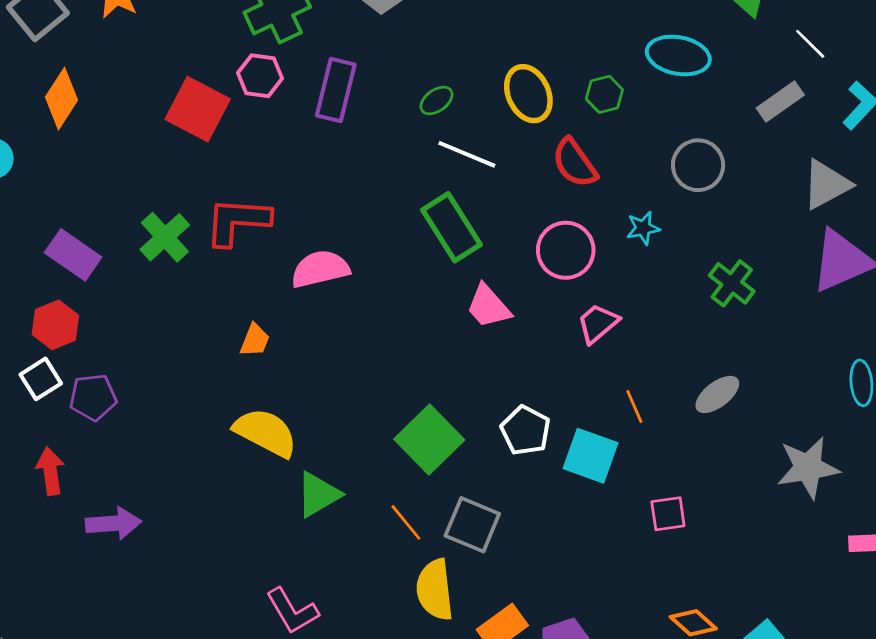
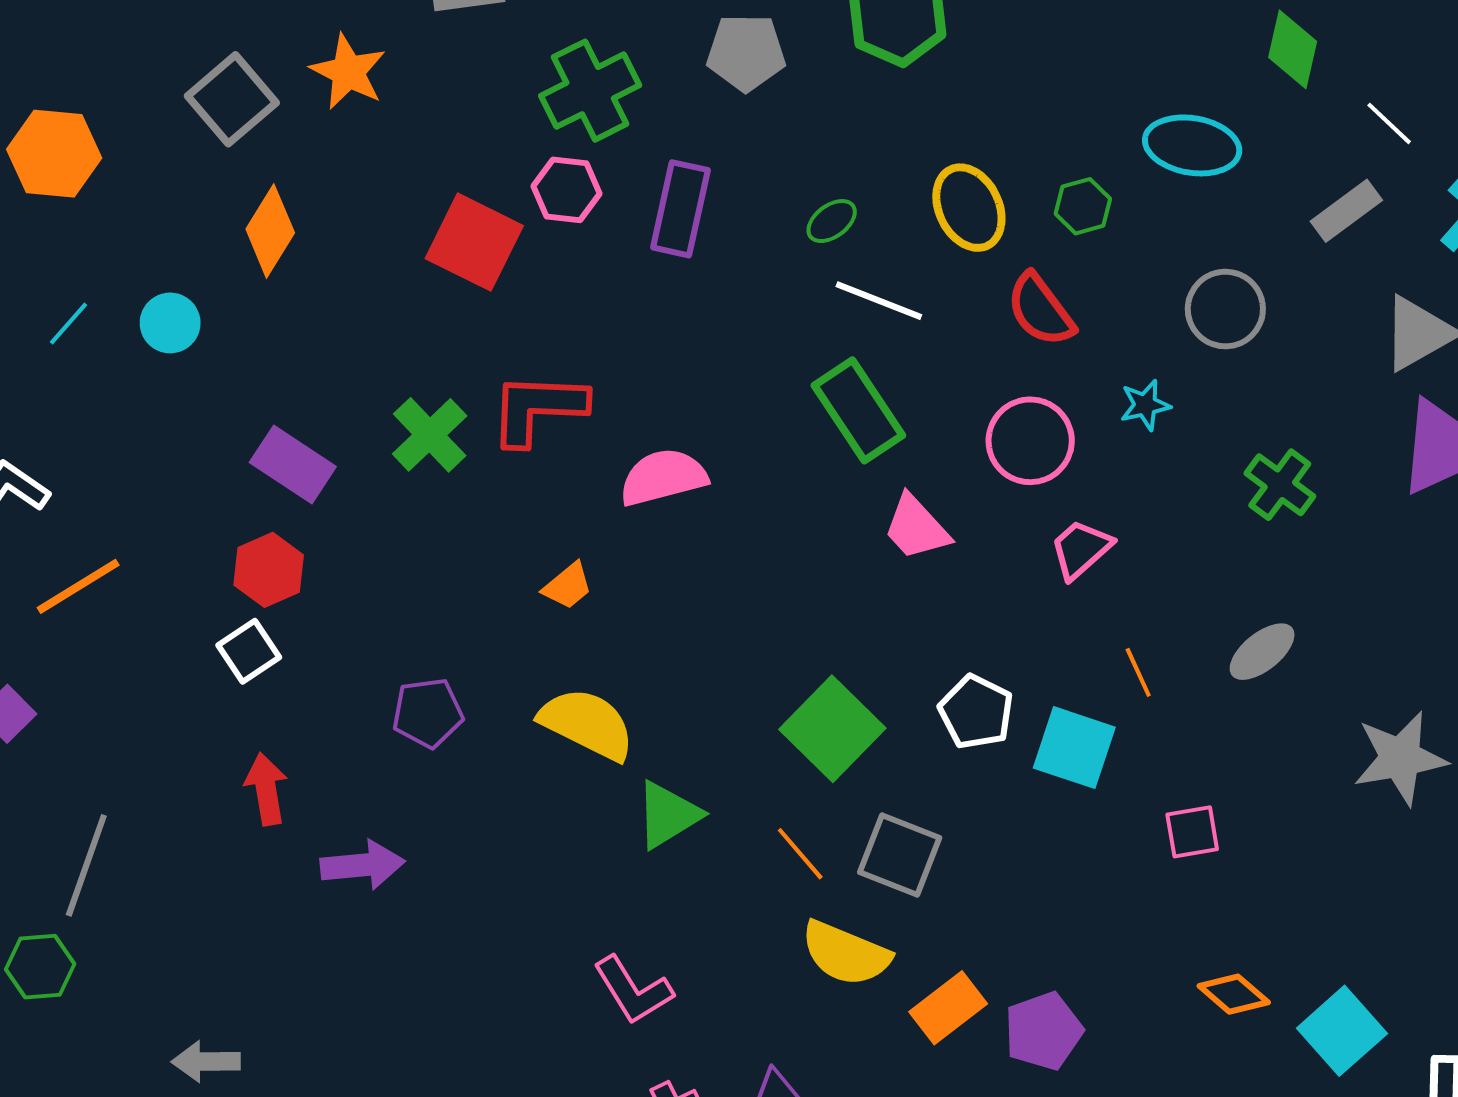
orange trapezoid: (255, 340) -> (568, 586), turned 30
purple pentagon: (93, 397) -> (428, 713), moved
yellow semicircle: (435, 590) -> (846, 953), turned -60

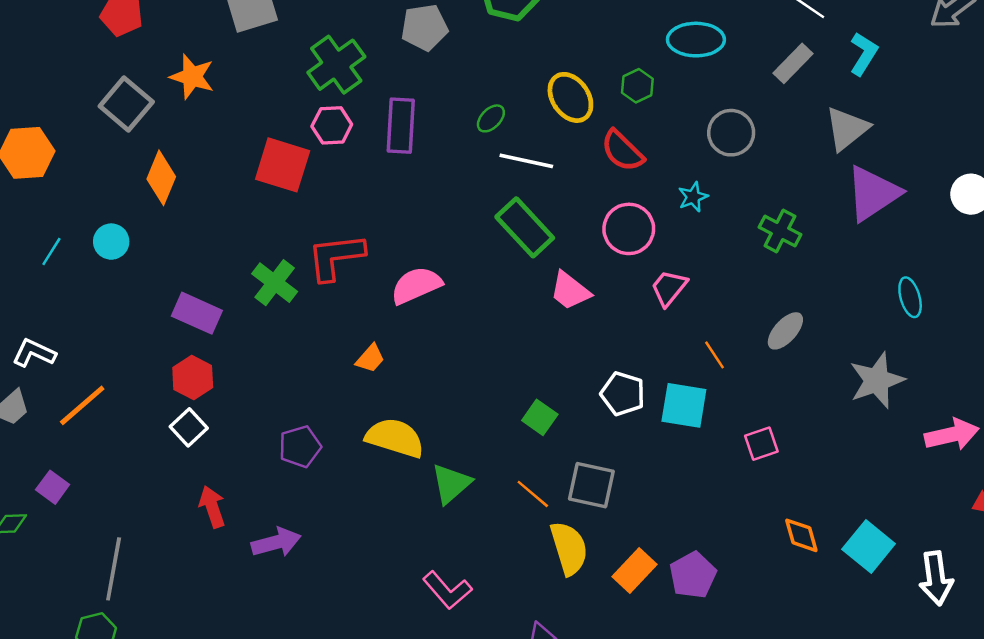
green square: (832, 729) -> (540, 417), size x0.6
yellow semicircle: (846, 953) -> (569, 548), turned -120
orange diamond: (1234, 994) -> (801, 535), turned 42

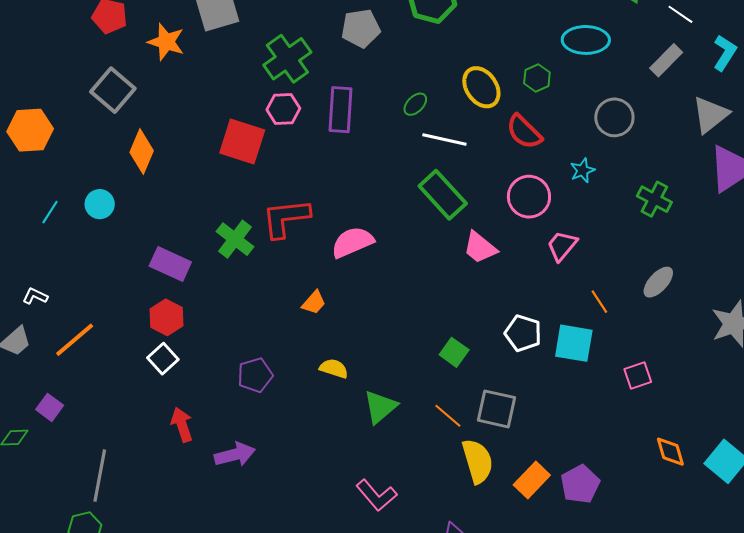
orange star: (192, 77) -> (166, 42), moved
white L-shape: (34, 353) -> (35, 296), size x0.7
yellow semicircle: (395, 438) -> (334, 368), size x0.6

